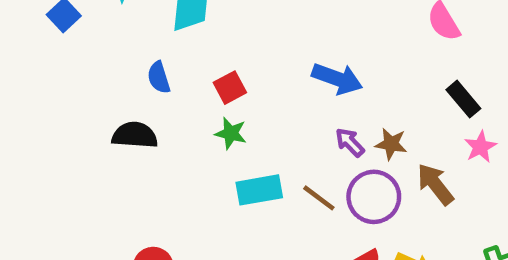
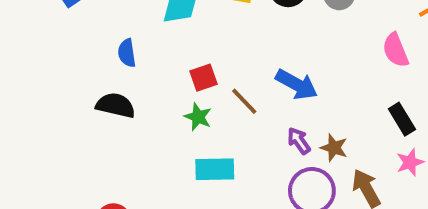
blue semicircle: (159, 77) -> (127, 53), moved
brown line: (319, 198) -> (244, 101), moved

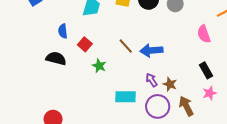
red square: (203, 78) -> (85, 44), moved, turned -32
blue arrow: (297, 84) -> (151, 50), turned 145
brown line: (244, 101) -> (126, 46), moved
cyan rectangle: (215, 169) -> (126, 97), moved

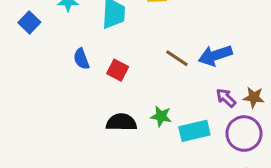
black semicircle: (56, 58) -> (121, 122), moved
green star: (99, 66) -> (161, 116), moved

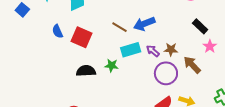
red square: (118, 70) -> (81, 37), size x1.5
cyan rectangle: (194, 131) -> (131, 50), moved

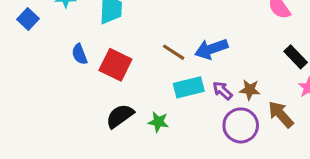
green star: (111, 65) -> (158, 122), moved
black semicircle: (86, 71) -> (120, 116), turned -36

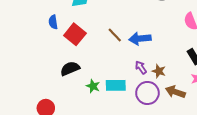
cyan rectangle: (189, 87) -> (116, 85), moved
brown arrow: (281, 114) -> (175, 92), turned -42
green star: (158, 122) -> (93, 86), moved

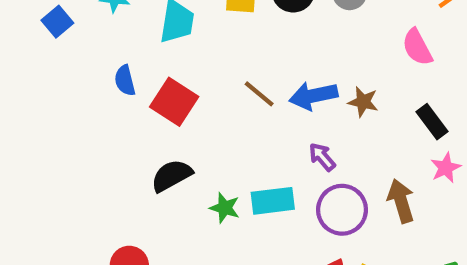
brown star: (159, 71) -> (363, 102), moved
brown arrow: (175, 92) -> (401, 201), turned 60

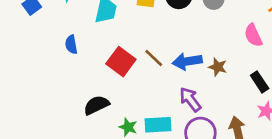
red square: (174, 102) -> (121, 62), moved
purple arrow: (322, 157) -> (190, 99), size x1.4

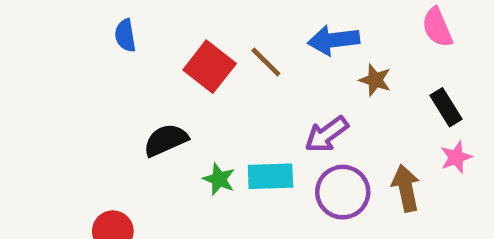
blue arrow: (187, 61) -> (334, 40), moved
purple arrow: (190, 99) -> (327, 134), turned -90

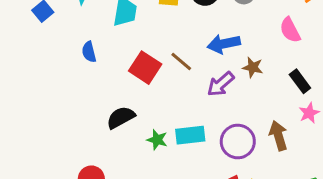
purple arrow: (327, 134) -> (221, 84), moved

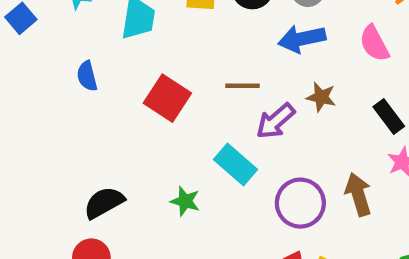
blue arrow: (224, 44) -> (302, 39), moved
brown line: (181, 62) -> (243, 86), moved, turned -40
black semicircle: (121, 117) -> (104, 203), moved
cyan rectangle: (190, 135) -> (236, 165), moved, turned 48

